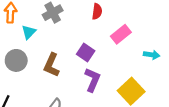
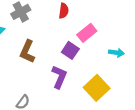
purple square: (86, 52) -> (70, 50), moved
brown L-shape: (51, 65) -> (27, 52), moved

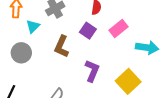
purple square: (70, 50) -> (88, 31), moved
cyan arrow: (117, 53) -> (147, 48), size x1.5

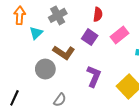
brown L-shape: (61, 46) -> (64, 53), turned -80
gray circle: (21, 53) -> (45, 69), moved

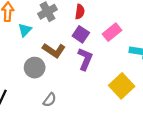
red semicircle: (98, 14) -> (80, 12), moved
purple L-shape: (94, 76) -> (85, 59), moved

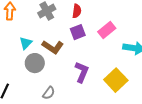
cyan triangle: (25, 30) -> (26, 43), moved
purple square: (81, 34) -> (78, 32), turned 35
purple L-shape: (85, 59) -> (82, 72), moved

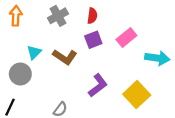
gray circle: (35, 63) -> (20, 74), moved
purple L-shape: (82, 72) -> (98, 85), turned 30

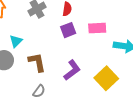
pink rectangle: (126, 37) -> (97, 28), turned 36
brown L-shape: (65, 57) -> (37, 62), moved, turned -135

